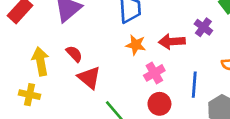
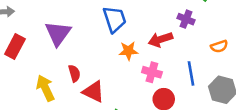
red semicircle: (74, 54) -> (74, 73), turned 42
pink cross: (154, 73) -> (152, 72), turned -30

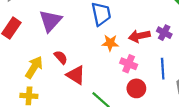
purple cross: (186, 19) -> (164, 33), moved
red semicircle: (74, 73) -> (61, 57), turned -32
yellow arrow: (45, 88) -> (34, 67), turned 50

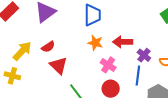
purple cross: (164, 33) -> (144, 55), moved
red semicircle: (61, 57) -> (48, 47), turned 88

